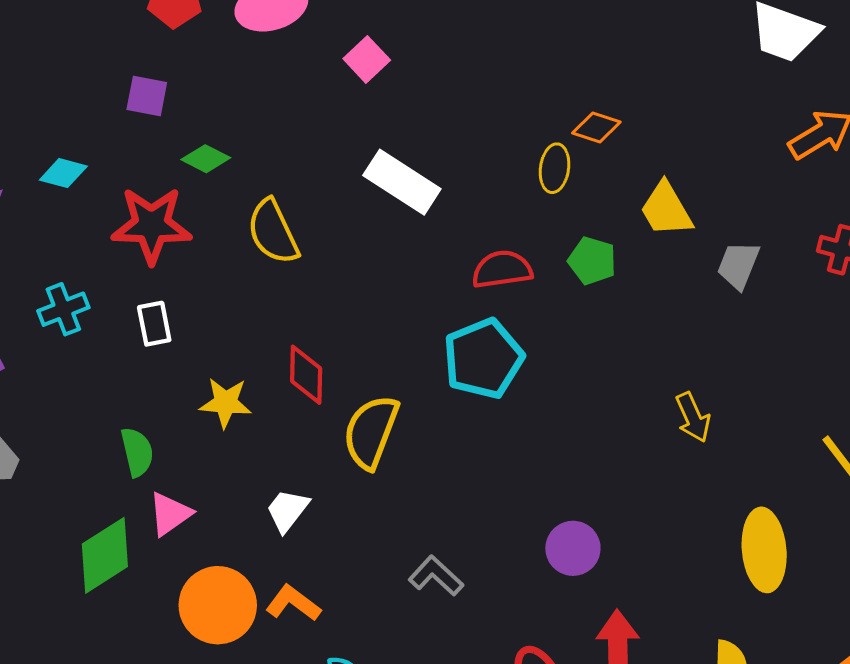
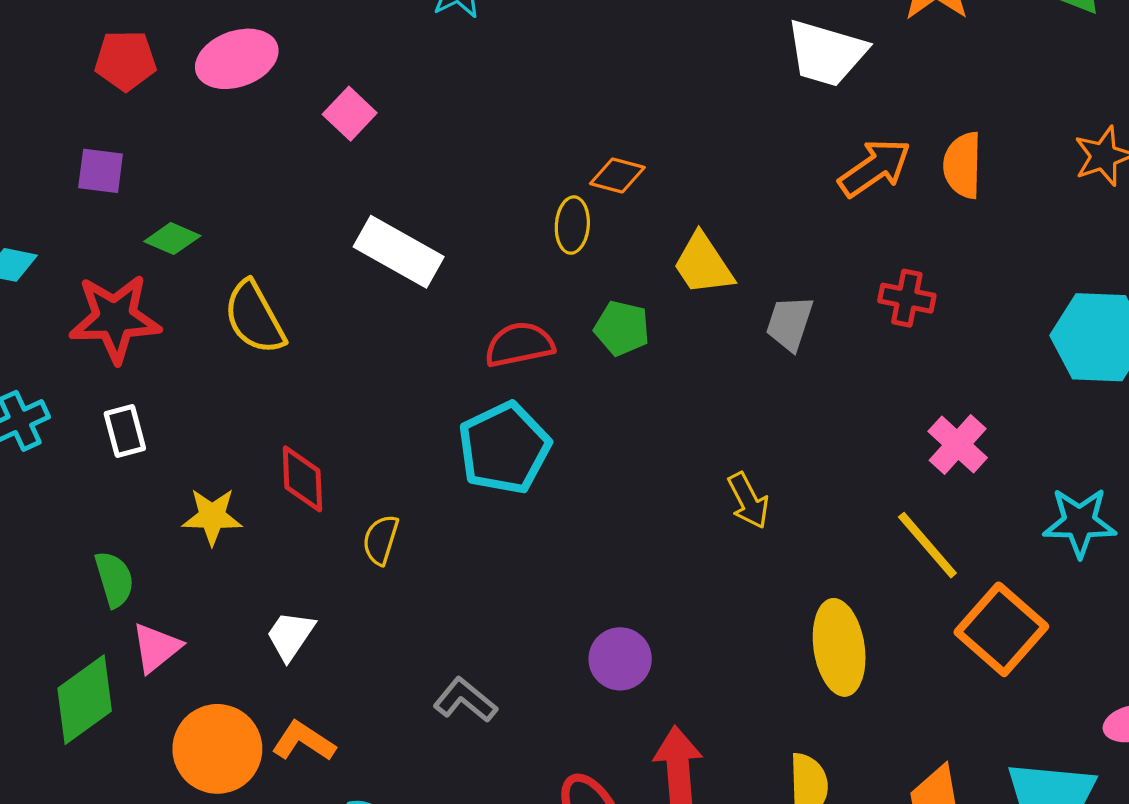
yellow semicircle: (371, 432) -> (381, 540), size x0.6

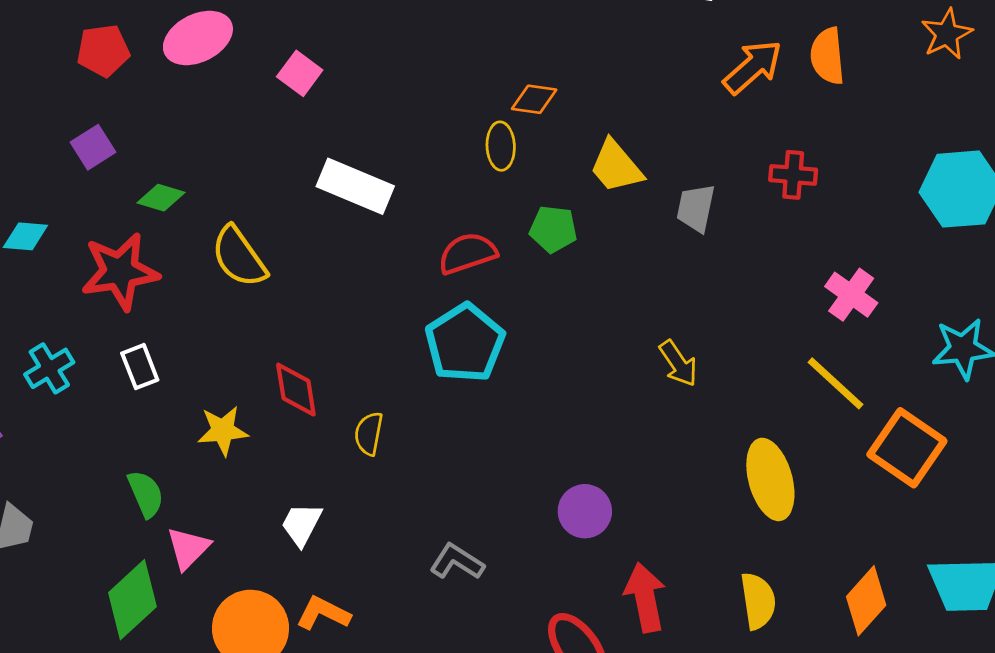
purple square: (101, 171) -> (93, 147), turned -33

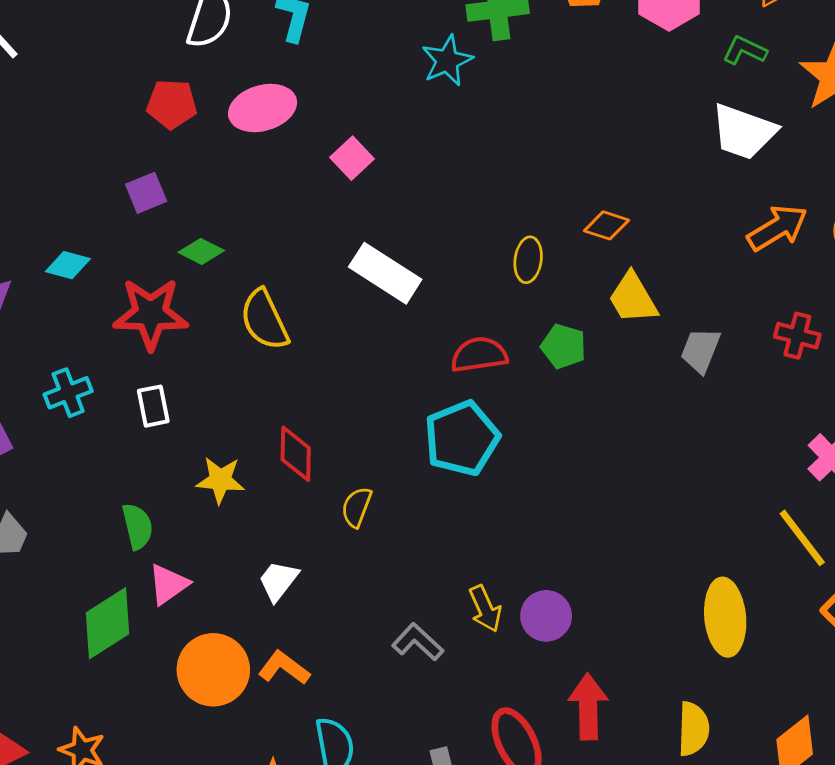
orange diamond: (534, 99) -> (607, 225), moved
yellow arrow: (678, 363) -> (485, 609), moved

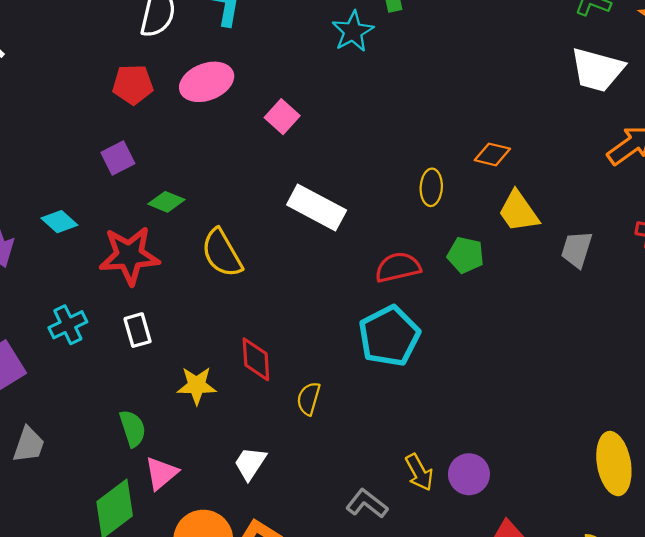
cyan diamond: (68, 265) -> (59, 222), turned 32

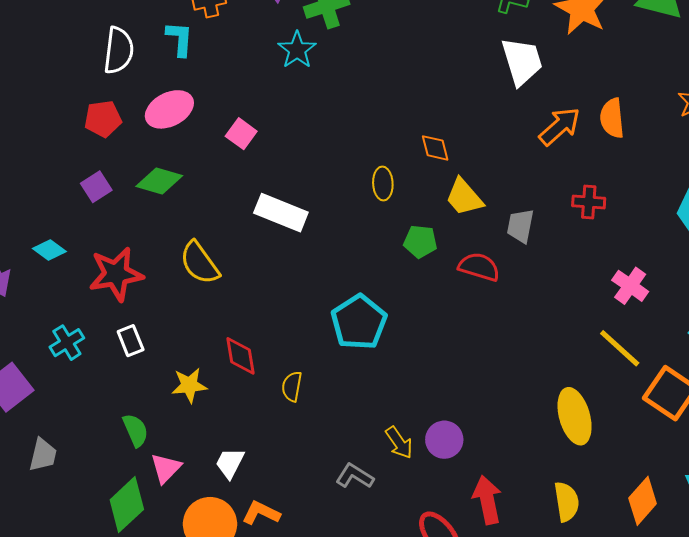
white trapezoid: (597, 70) -> (522, 61), turned -116
orange diamond: (492, 154) -> (435, 148), turned 68
green diamond: (166, 202) -> (159, 181), moved, size x1.4
red semicircle: (398, 267) -> (479, 267), moved, turned 36
white trapezoid: (250, 463) -> (230, 463), moved

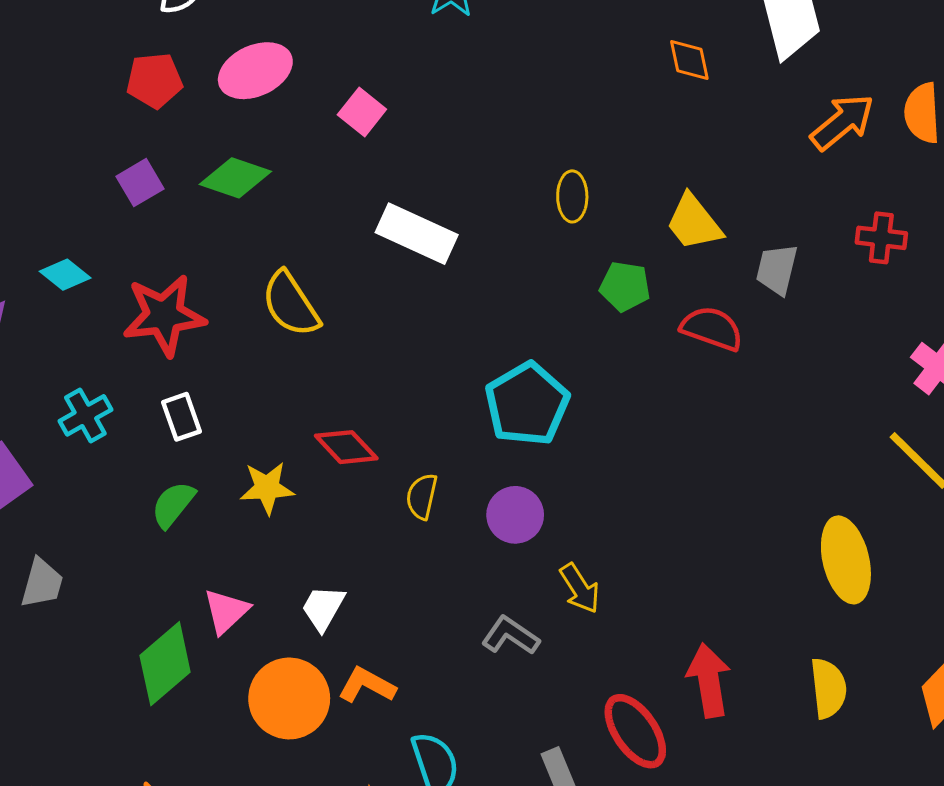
orange diamond: (435, 148) -> (689, 60), moved
red diamond: (240, 356) -> (346, 447), turned -36
green semicircle: (135, 430) -> (173, 505), moved, turned -120
purple circle: (444, 440) -> (515, 515), moved

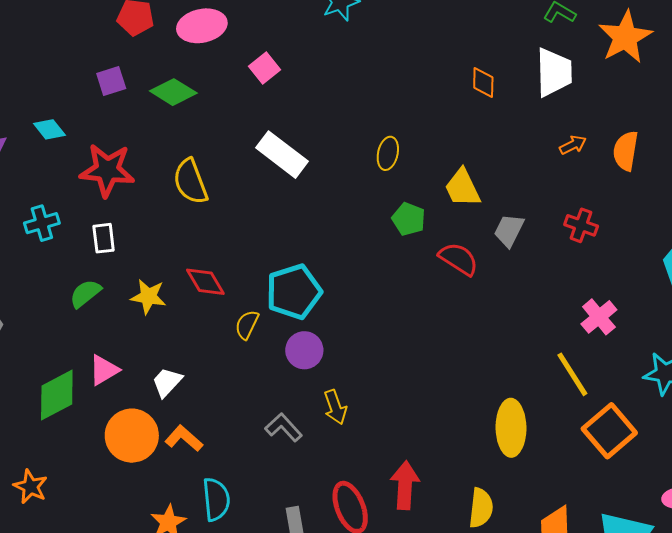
orange arrow: (842, 122) -> (573, 145), size x0.6
cyan pentagon: (527, 404) -> (294, 292), moved

